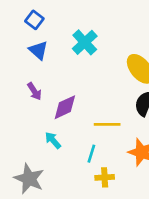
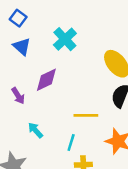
purple arrow: (34, 91) -> (18, 96), moved
purple diamond: (65, 107) -> (46, 80), moved

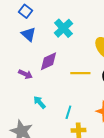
purple arrow: (18, 96) -> (25, 74), turned -32
yellow line: (86, 115) -> (80, 73), moved

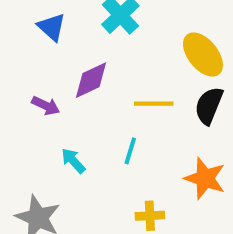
cyan line: (68, 112) -> (130, 151), moved

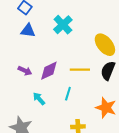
blue triangle: (52, 27) -> (28, 31), turned -35
purple diamond: (91, 80) -> (49, 71), moved

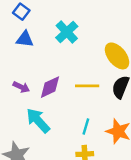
cyan line: (68, 94) -> (86, 127), moved
cyan arrow: (39, 99) -> (38, 121), size x1.6

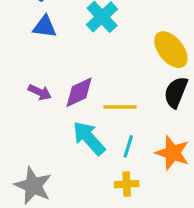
yellow line: (87, 86) -> (120, 107), moved
cyan arrow: (38, 121) -> (89, 138), moved

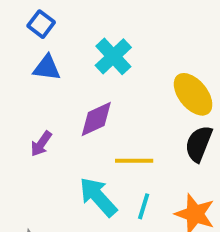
purple arrow: (40, 92) -> (41, 144), turned 100
purple diamond: (79, 92) -> (96, 119), moved

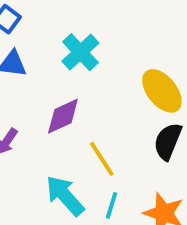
yellow line: (134, 161) -> (102, 159), turned 57

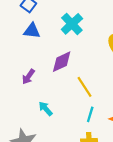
cyan arrow: (65, 196) -> (46, 109), moved, size x0.6

